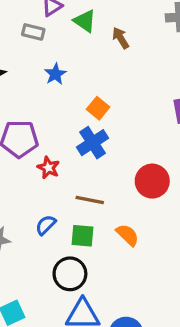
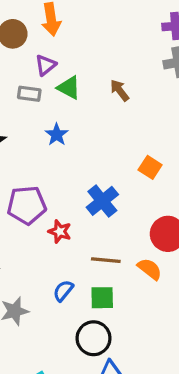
green triangle: (85, 21) -> (69, 88), moved
orange square: (98, 108) -> (150, 167), moved
orange semicircle: (128, 235) -> (150, 269), moved

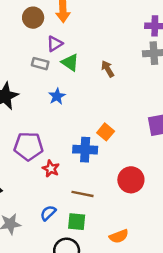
orange square: (150, 167) -> (106, 132), moved
blue cross: (102, 201) -> (85, 150), turned 35
orange semicircle: (150, 269) -> (119, 236), moved, turned 114

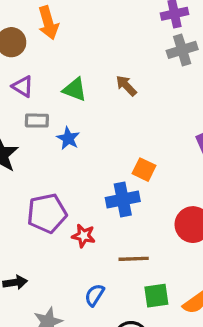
purple triangle: (55, 44) -> (23, 86), moved, turned -42
gray rectangle: (40, 64) -> (37, 121), moved
green square: (77, 222) -> (156, 296), moved

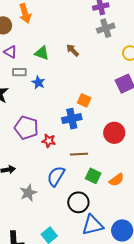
purple pentagon: (47, 213) -> (26, 128), turned 30
blue semicircle: (94, 295) -> (56, 176), size x1.5
green square: (156, 296) -> (93, 176), turned 35

